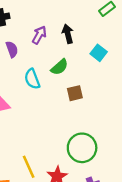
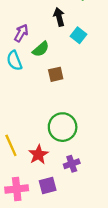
black arrow: (68, 34) -> (59, 17), moved
purple arrow: (39, 35) -> (21, 33), moved

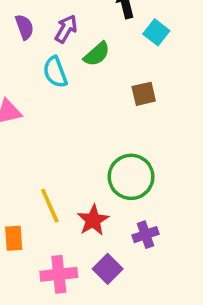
brown square: (56, 74) -> (144, 94), moved
purple square: (48, 186) -> (108, 269), turned -30

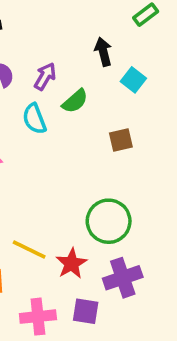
yellow line: (50, 206) -> (29, 249), turned -40
purple cross: (145, 235) -> (123, 278), size x1.5
purple square: (108, 269) -> (86, 311), turned -36

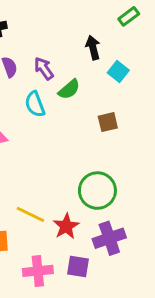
purple arrow: (45, 76) -> (44, 68), turned -65

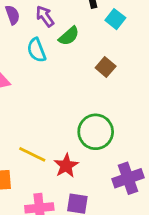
brown square: (108, 122) -> (106, 67), turned -36
purple cross: (109, 238) -> (128, 178), moved

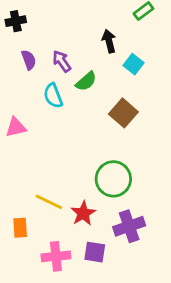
brown square: (106, 67) -> (123, 113), size x1.4
purple cross: (128, 178) -> (129, 226), moved

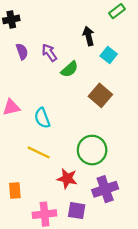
cyan semicircle: (53, 96) -> (42, 118), moved
yellow line: (49, 202) -> (39, 152), moved
red star: (83, 213) -> (67, 179), turned -30

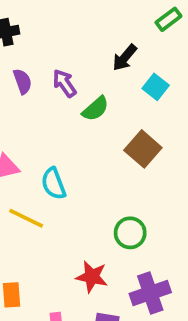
black arrow: (88, 36) -> (125, 58), turned -126
green circle: (92, 150) -> (130, 233), size x0.7
yellow line: (39, 152) -> (26, 218), moved

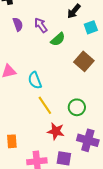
cyan square: (156, 87) -> (91, 27), turned 32
yellow line: (26, 218) -> (45, 105), moved, turned 30
purple cross: (150, 293) -> (88, 140), turned 35

